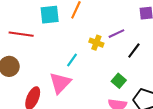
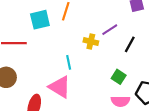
cyan line: (72, 60) -> (69, 62), turned -40
pink triangle: (60, 83) -> (60, 87), turned -35

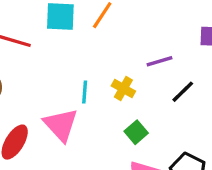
yellow cross: (91, 42) -> (123, 88), moved
green square: (119, 77) -> (136, 132), moved

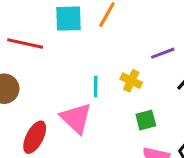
green square: (136, 132) -> (146, 120), turned 30

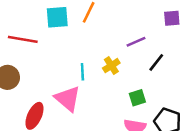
yellow cross: (131, 81) -> (111, 66), turned 35
green square: (146, 120) -> (137, 98), moved

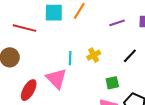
purple line: (136, 42) -> (117, 23), moved

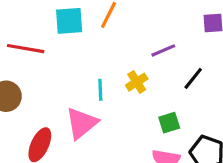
purple line: (117, 23) -> (163, 50), moved
pink triangle: (56, 79) -> (82, 123), turned 40

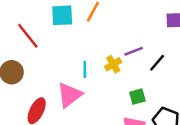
red line: (26, 49) -> (28, 36), turned 40
purple line: (163, 50) -> (134, 51), moved

